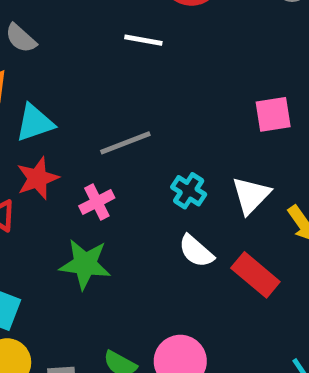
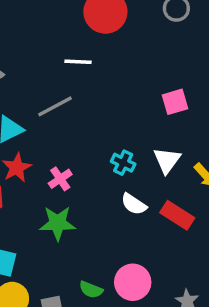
gray line: (125, 143) -> (55, 106), moved

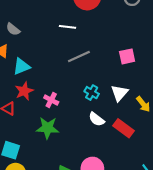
gray line: (55, 106) -> (79, 57), moved
pink cross: (60, 179) -> (51, 100), turned -32

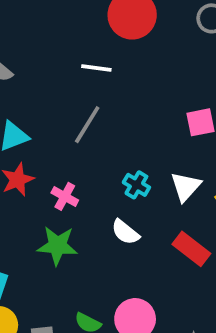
gray line: (79, 57) -> (87, 125), moved, turned -35
white semicircle: (97, 119) -> (125, 232), moved

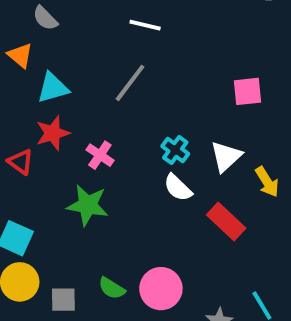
white semicircle: (125, 232) -> (178, 188), moved

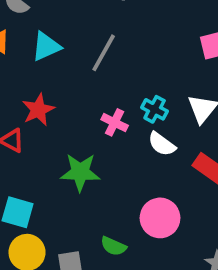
cyan triangle: (53, 88) -> (46, 47), moved
pink cross: (100, 155) -> (115, 122), moved
pink circle: (161, 289) -> (160, 218), moved

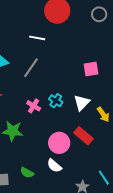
white semicircle: (162, 144) -> (54, 166), moved
pink circle: (160, 218) -> (59, 143), moved

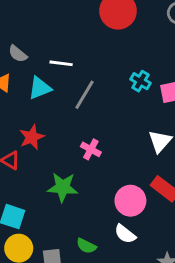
white line: (37, 38) -> (61, 63), moved
cyan cross: (56, 101) -> (140, 81), moved

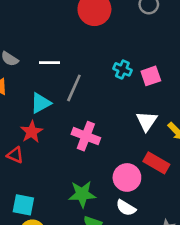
cyan triangle: (40, 88) -> (41, 103), moved
pink cross: (91, 149) -> (86, 136), size x1.5
green star: (63, 187) -> (82, 194), moved

